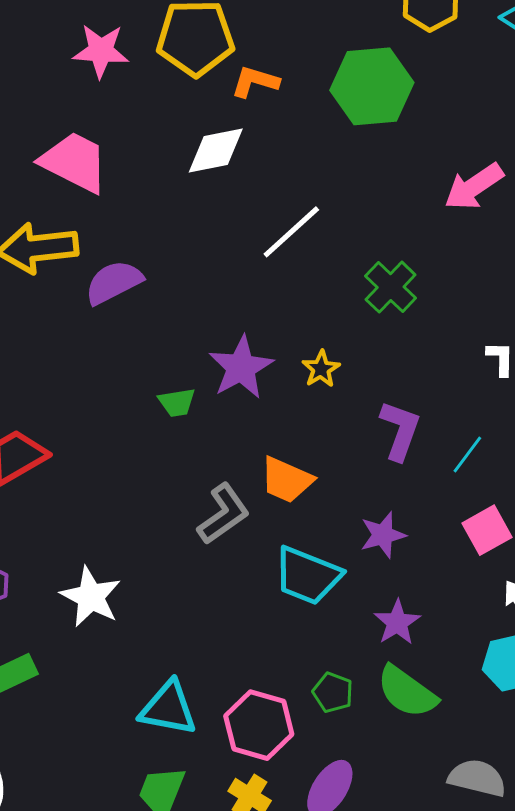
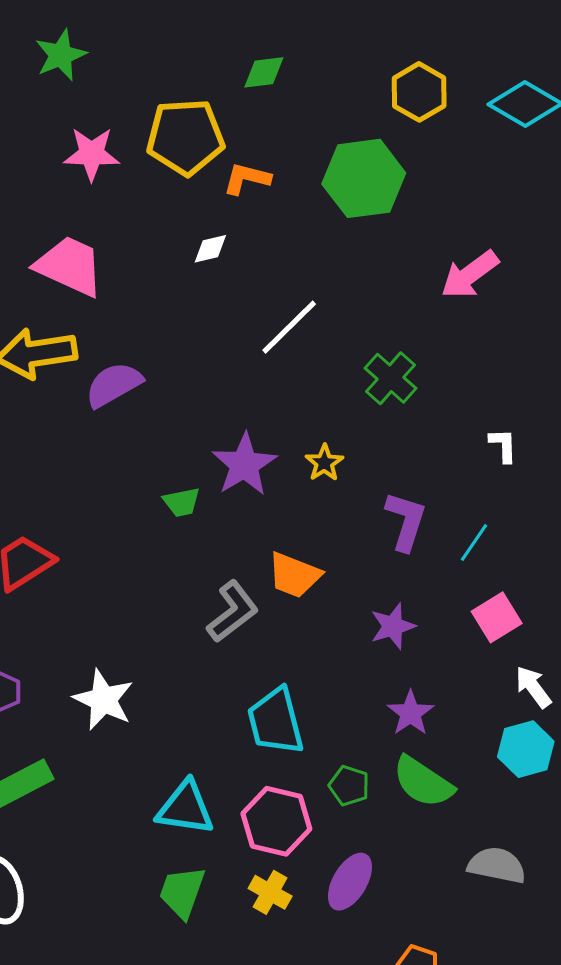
white diamond: (216, 151) -> (210, 249), size x0.6
cyan trapezoid: (308, 576) -> (276, 721), moved, turned 56

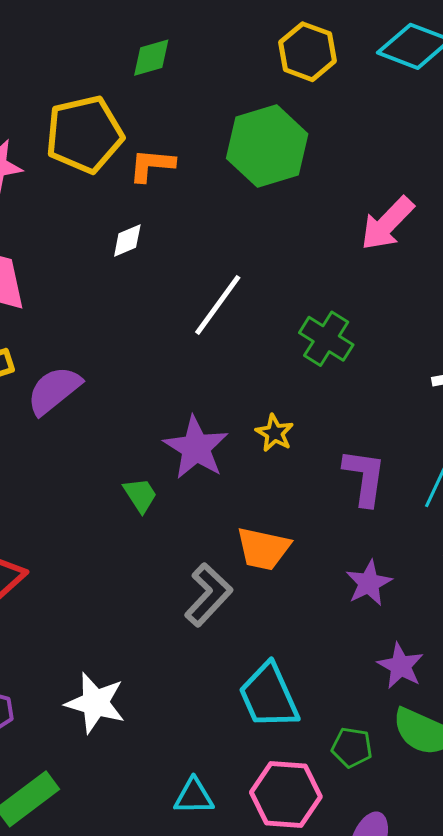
green trapezoid: (182, 502) -> (140, 495), turned -102
cyan triangle: (185, 808) -> (194, 796), size x0.7

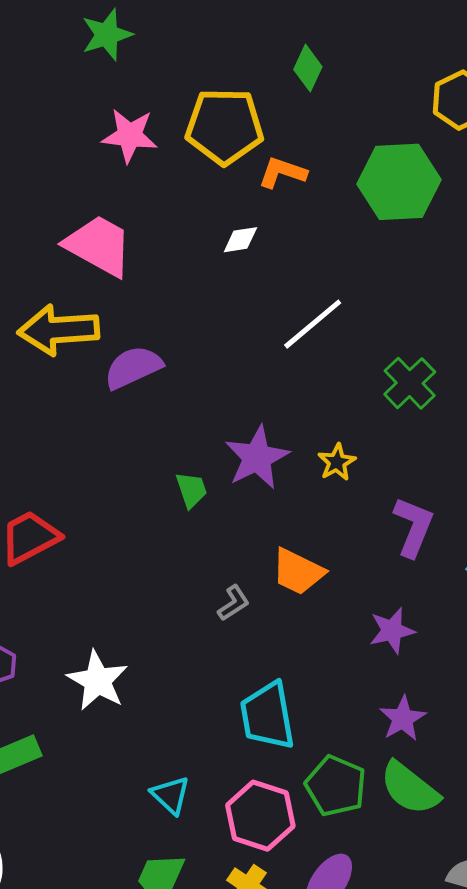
green diamond: (151, 58) -> (308, 68), turned -63
gray L-shape: (208, 595) -> (233, 603), size x0.6
green pentagon: (352, 747) -> (336, 786), size x1.5
cyan triangle: (194, 796) -> (171, 795), turned 30

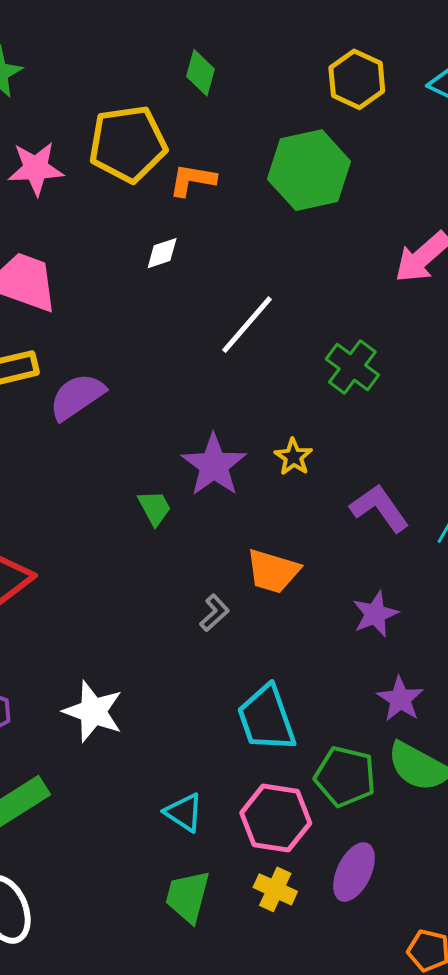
purple L-shape: (413, 527) -> (380, 508), turned -48

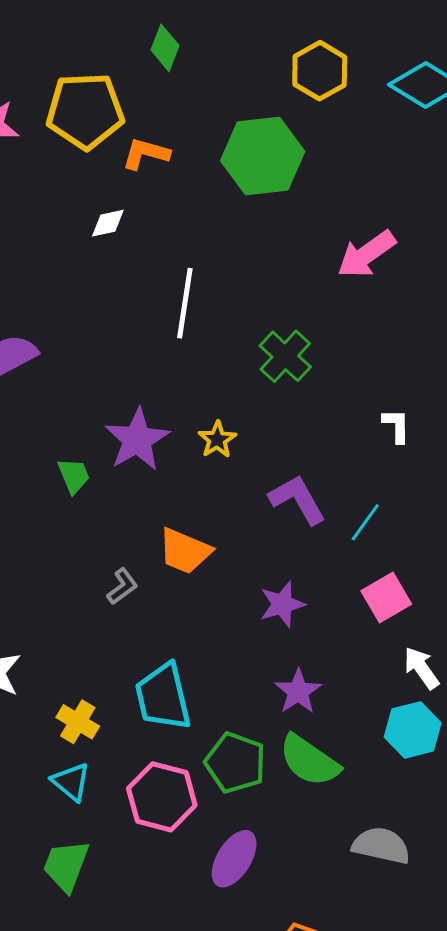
white line: (247, 325) -> (185, 303), turned -38
yellow cross: (275, 889) -> (78, 722), moved

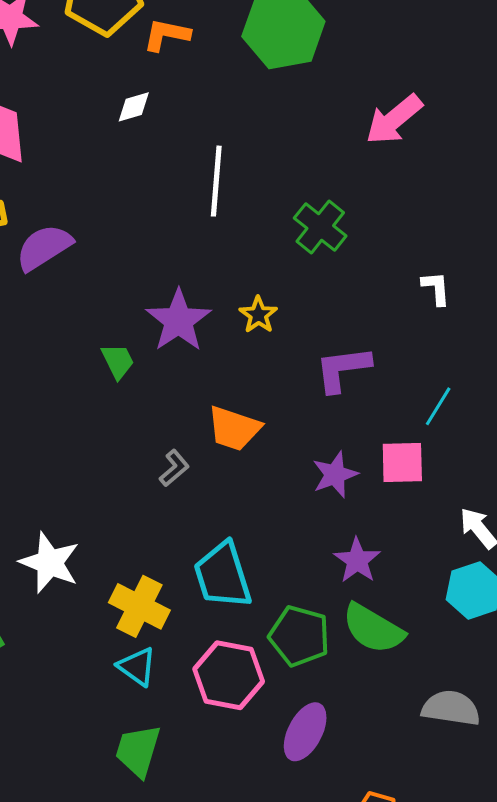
purple L-shape: (297, 499) -> (343, 369), turned -64
cyan line: (365, 522) -> (438, 406), moved
pink square: (386, 598) -> (402, 463), moved, turned 33
yellow cross: (78, 722) -> (139, 606), size x1.4

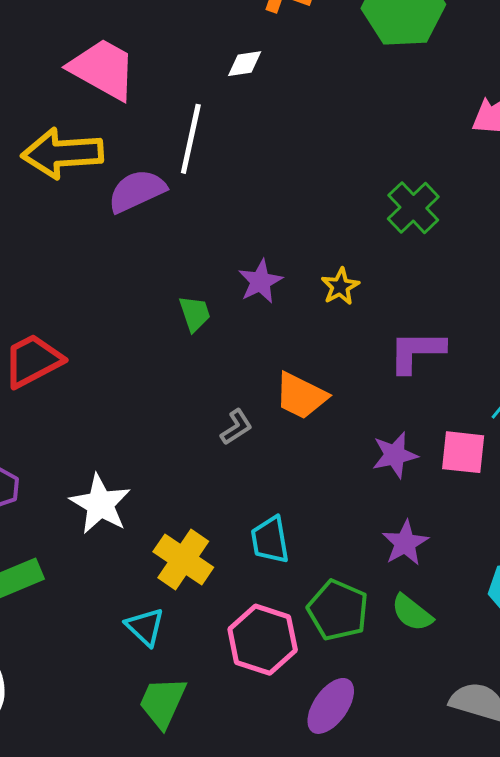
white line: (216, 181) -> (191, 139), moved
purple star: (179, 321) -> (260, 281), size x0.7
cyan trapezoid: (223, 575) -> (270, 540), size x0.7
green semicircle: (373, 629) -> (412, 613), size x0.7
cyan triangle: (137, 667) -> (145, 627), moved

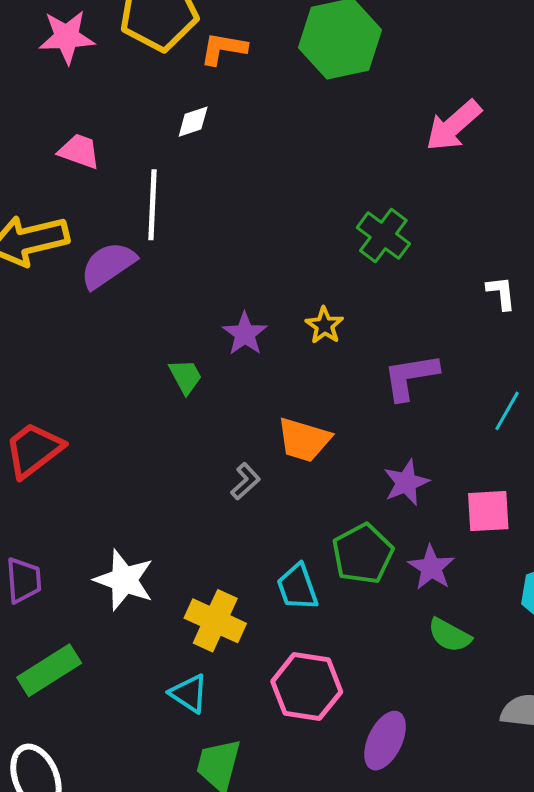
pink trapezoid: (103, 69) -> (79, 151), moved, size x0.6
pink square: (463, 452) -> (488, 511), moved
green pentagon: (338, 610) -> (363, 554), moved, turned 30

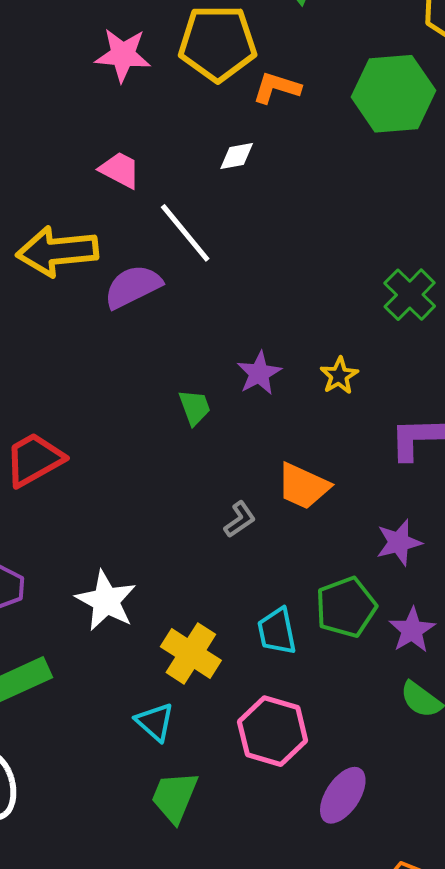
white line: (153, 205) -> (185, 233), turned -50

